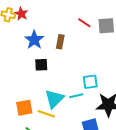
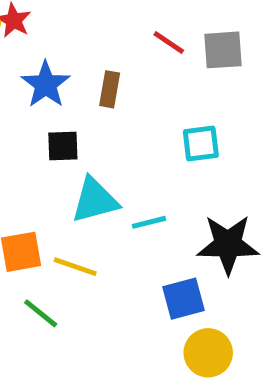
cyan square: (90, 82) -> (201, 143), moved
cyan triangle: (54, 99) -> (95, 200), moved, turned 30

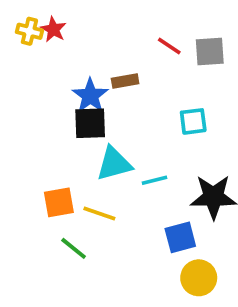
blue star: (46, 84) -> (90, 96), moved
brown rectangle: (110, 89) -> (125, 81), turned 70
black square: (63, 146) -> (90, 123), size x1.4

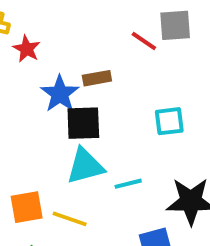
red star: (53, 29) -> (27, 49), moved
gray square: (210, 52) -> (175, 25), moved
black square: (90, 123) -> (83, 123), moved

